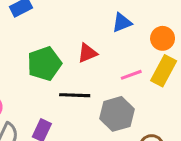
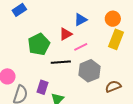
blue triangle: (122, 23) -> (81, 20), moved
pink line: (131, 75) -> (81, 47), moved

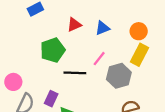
red triangle: (66, 34) -> (74, 25), moved
pink line: (81, 47) -> (99, 59), turned -32
gray hexagon: (90, 71) -> (119, 76), moved

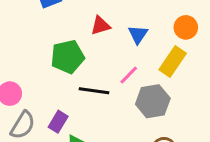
blue triangle: (103, 28) -> (138, 34), turned -40
orange circle: (139, 31) -> (186, 27), moved
yellow rectangle: (139, 55) -> (173, 62), moved

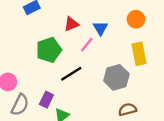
yellow rectangle: (173, 62) -> (139, 54), moved, turned -40
pink line: (129, 75) -> (87, 44), moved
black line: (94, 91) -> (71, 74), turned -35

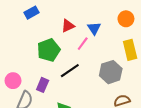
purple rectangle: (46, 100) -> (43, 85), moved

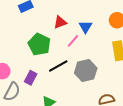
green pentagon: (49, 50) -> (39, 44), turned -30
gray hexagon: (111, 72) -> (86, 71), moved

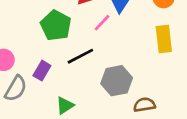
gray hexagon: (86, 71) -> (117, 81), moved

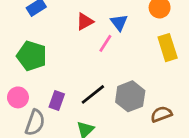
green pentagon: (56, 25) -> (32, 56), moved
black line: (80, 56) -> (93, 94), moved

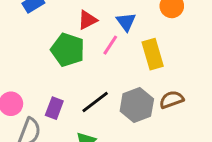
yellow rectangle: (168, 48) -> (153, 54), moved
green pentagon: (32, 56) -> (68, 50), moved
brown semicircle: (161, 114) -> (172, 100), moved

